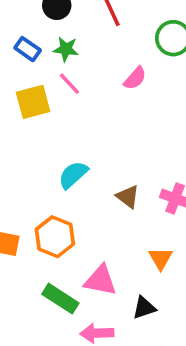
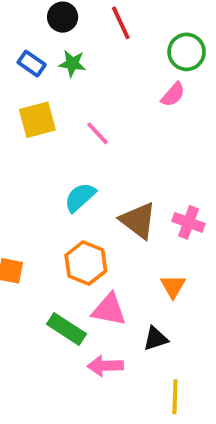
pink semicircle: (135, 78) -> (173, 95), moved
pink line: (69, 84) -> (97, 133), moved
brown triangle: (128, 197) -> (138, 220), size x1.5
orange hexagon: (55, 237) -> (86, 263), moved

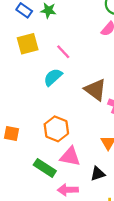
cyan semicircle: (80, 197) -> (53, 77), moved
brown triangle: (138, 220) -> (95, 90), moved

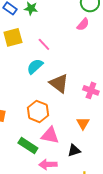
brown triangle: (95, 90) -> (59, 83), moved

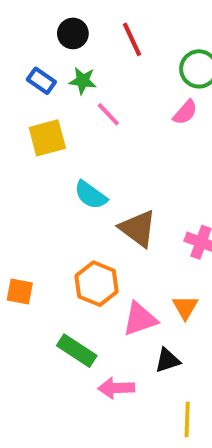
pink line: (44, 44) -> (108, 114), moved
cyan semicircle: (35, 66) -> (91, 195), turned -102
pink triangle: (50, 135) -> (140, 319), moved, turned -30

